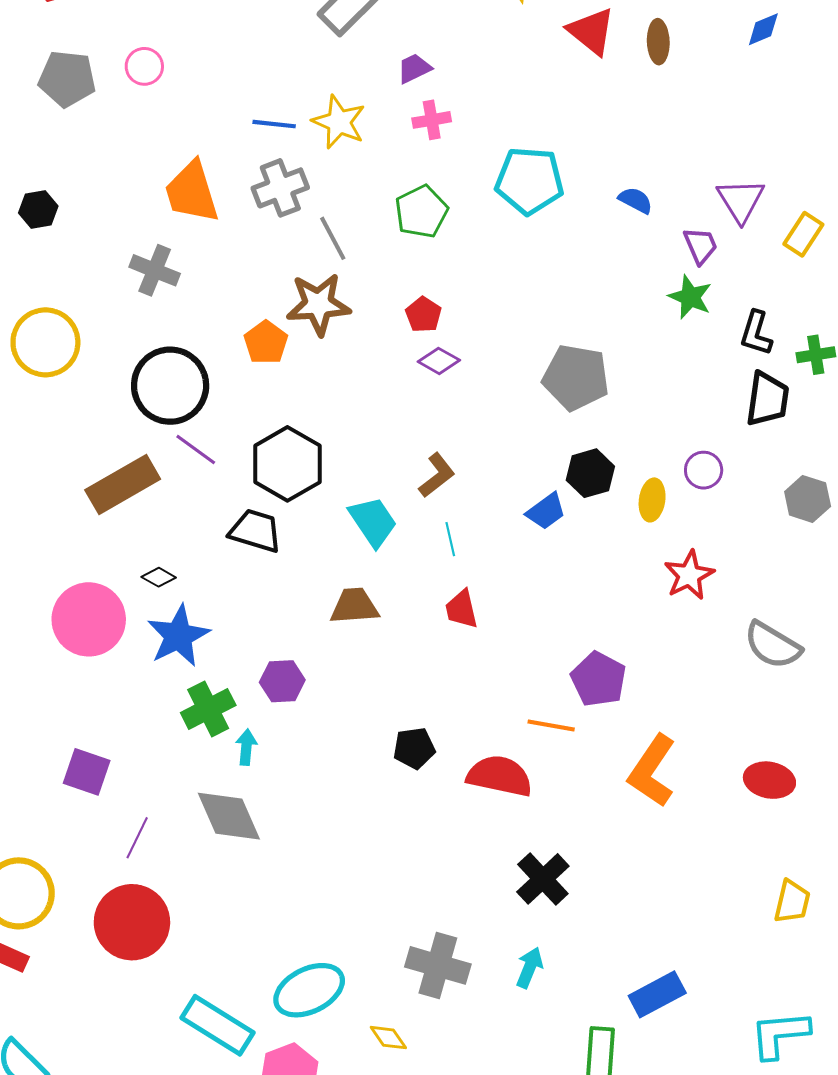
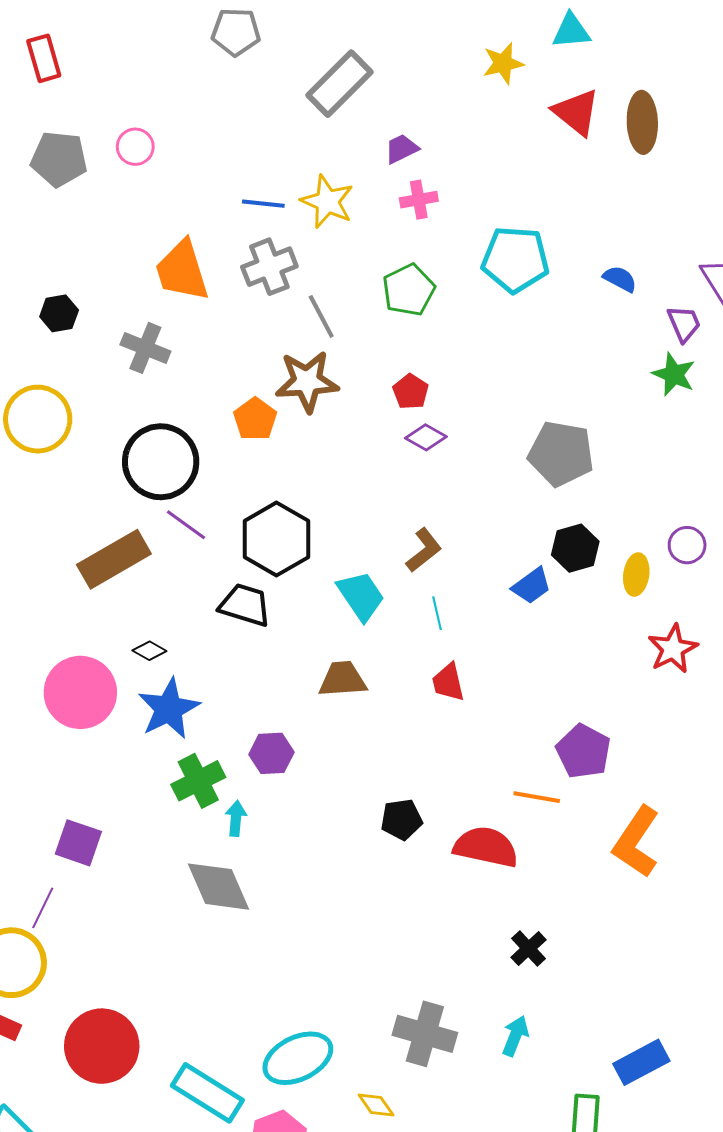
brown ellipse: (658, 42) -> (642, 122), size x1.4
black hexagon: (38, 210) -> (59, 313), moved
purple line: (137, 838) -> (43, 908), moved
black cross: (543, 879) -> (529, 949), size x0.7
red circle: (132, 922) -> (102, 1046), moved

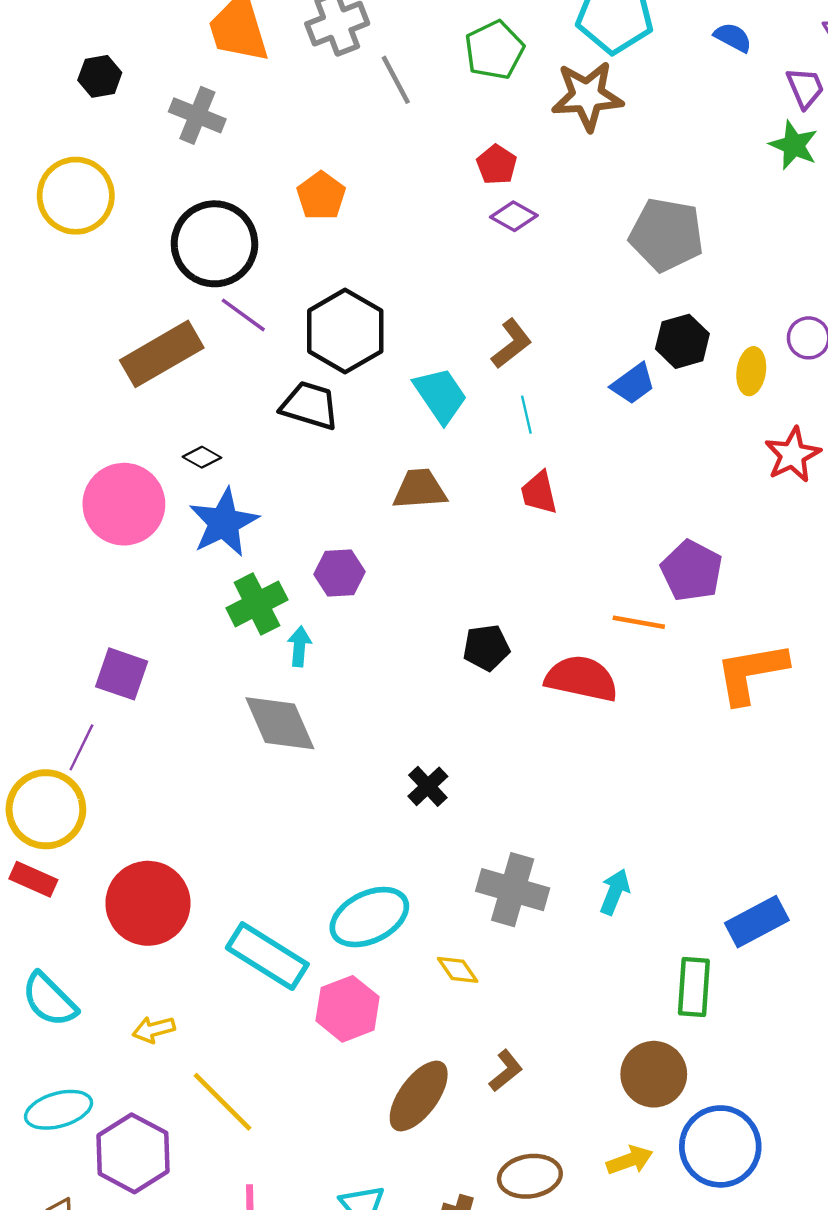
brown star: (307, 381) -> (587, 96), moved
orange L-shape: (636, 842) -> (751, 673), turned 46
black cross: (529, 949) -> (428, 786), moved

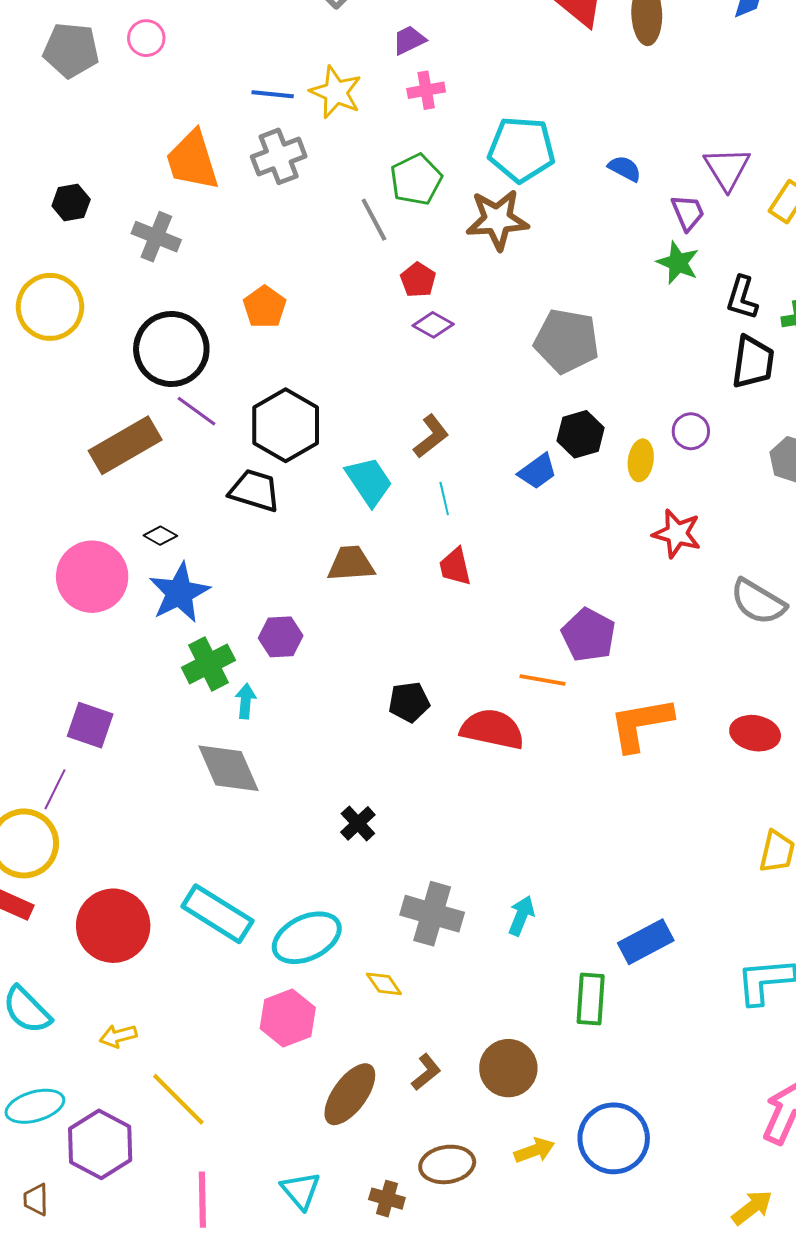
gray line: (396, 80) -> (374, 220), moved
red star: (793, 455) -> (677, 534), turned -30
cyan rectangle: (267, 956) -> (217, 914), moved
brown circle: (654, 1074) -> (508, 1068), moved

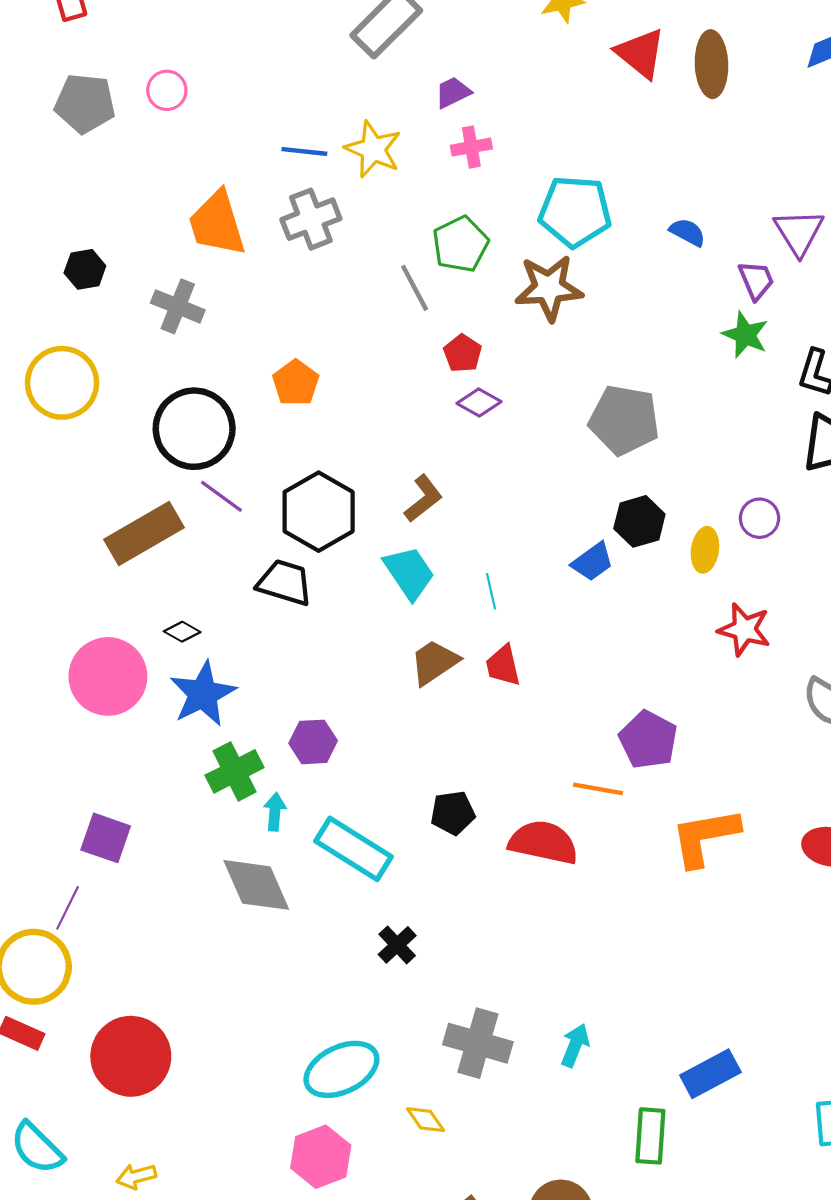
brown L-shape: (431, 436) -> (423, 499), moved
brown trapezoid: (351, 564) -> (434, 662), moved, turned -30
cyan rectangle: (217, 914) -> (353, 849), moved

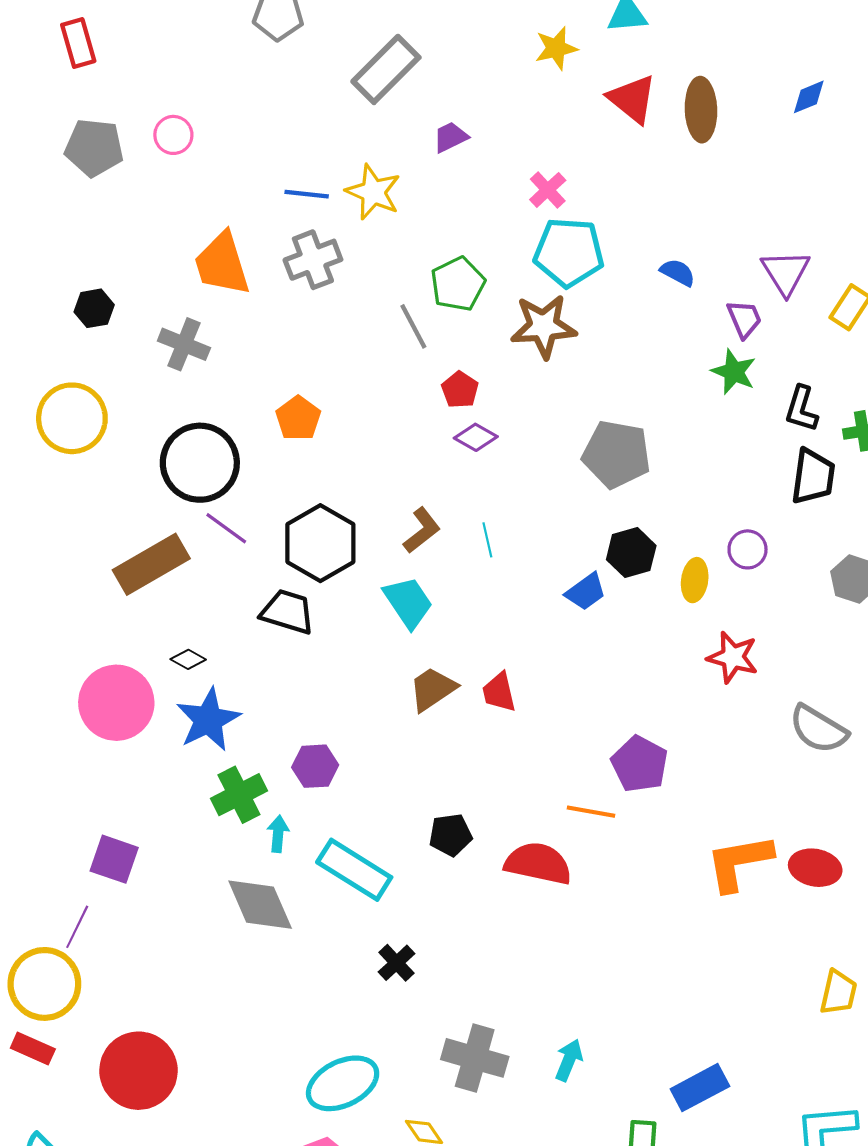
pink cross: (471, 147) -> (548, 190), moved, turned -33
cyan line: (491, 591) -> (487, 540), moved
orange L-shape: (705, 837) -> (739, 862), moved

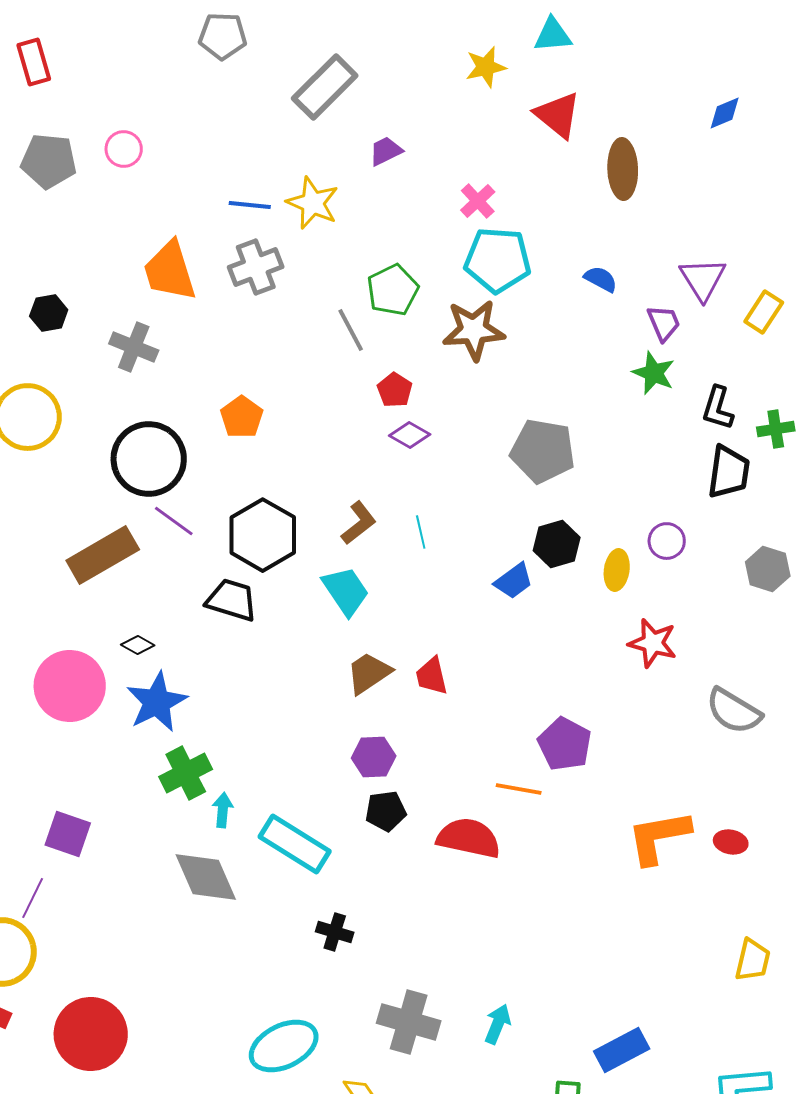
brown ellipse: (701, 110) -> (623, 169), moved
purple hexagon: (315, 766) -> (374, 757), moved
red ellipse: (815, 868) -> (731, 842), size x0.7
black cross: (396, 963) -> (335, 932), turned -30

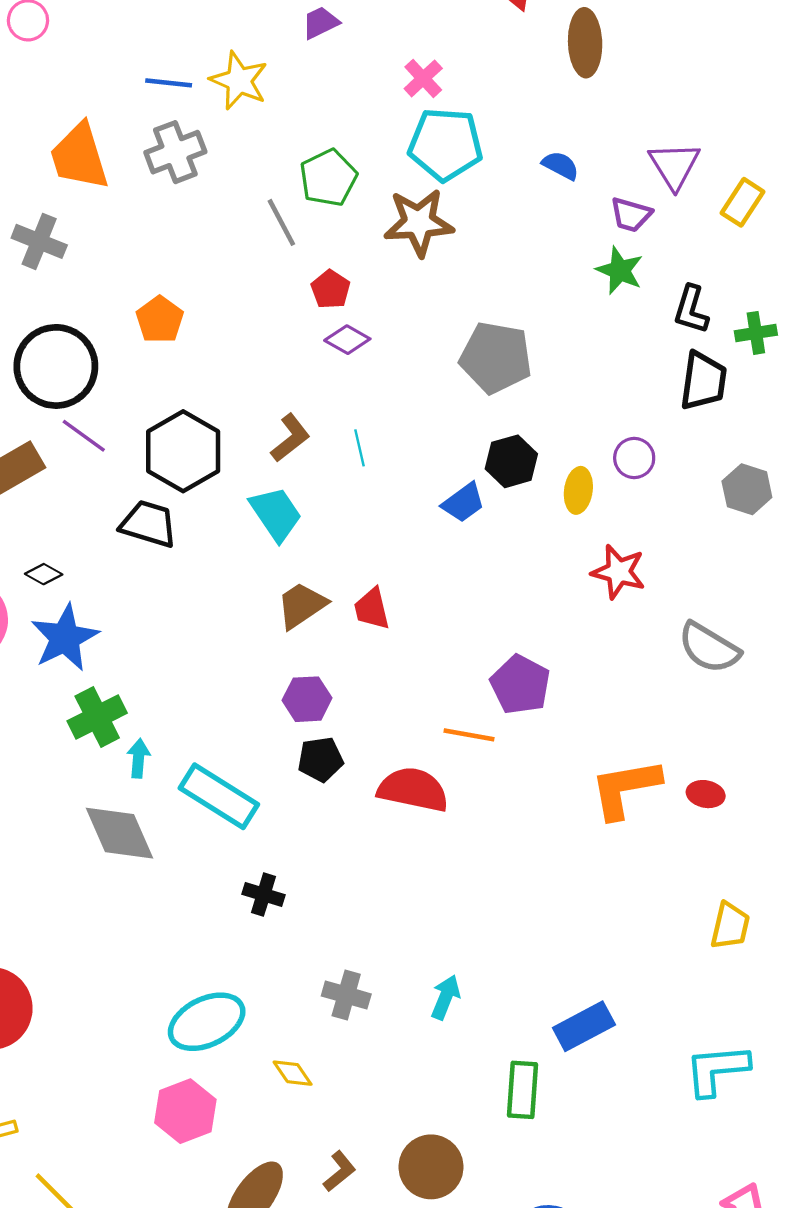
purple trapezoid: (664, 323) -> (631, 215), turned 129
gray cross: (409, 1022) -> (346, 995), size x0.7

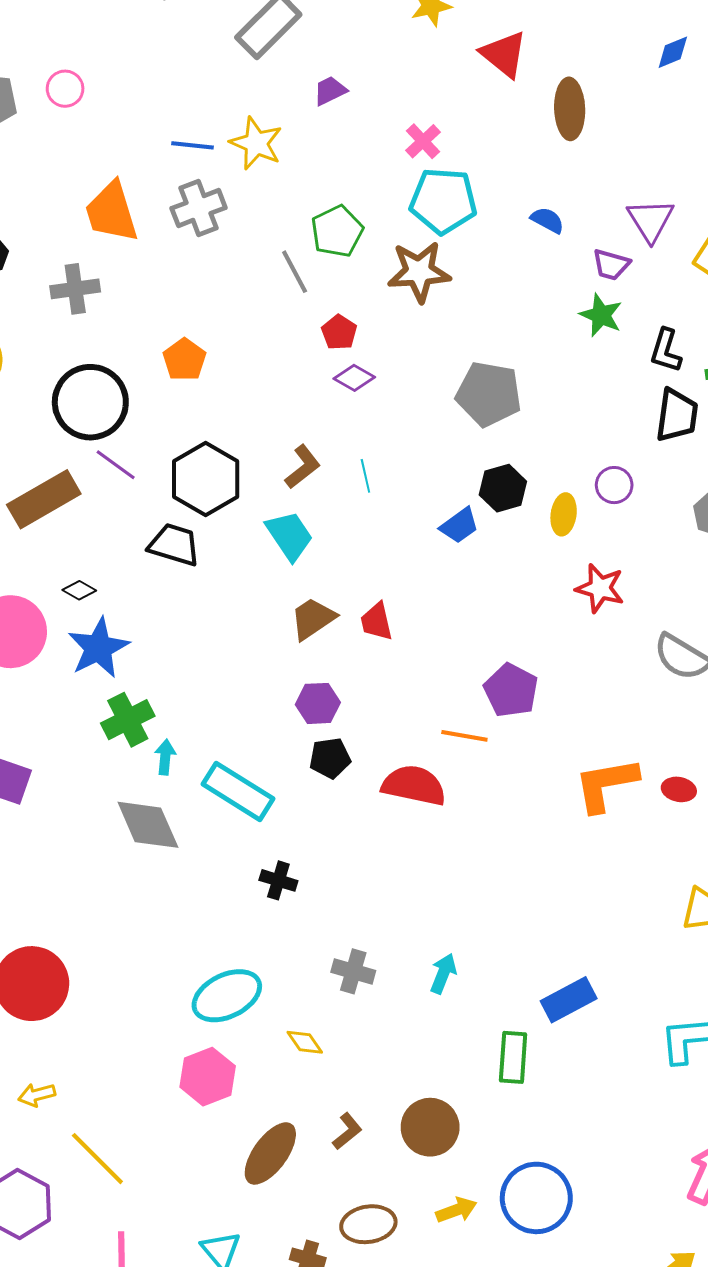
gray cross: (39, 241) -> (75, 289), turned -30

